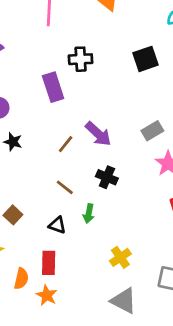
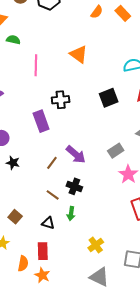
black cross: (107, 177) -> (74, 186), moved

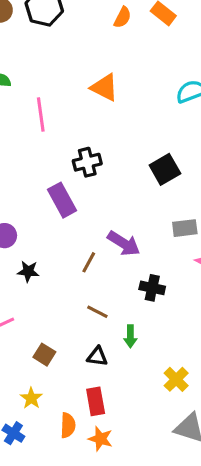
black square: (109, 98) -> (165, 169), moved
gray rectangle: (116, 151) -> (185, 228), turned 35
black cross: (74, 186) -> (152, 288), moved

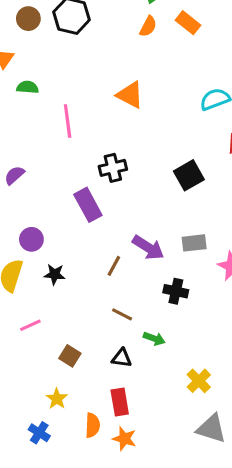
gray rectangle: (185, 228) -> (194, 243), moved
green arrow: (130, 336) -> (154, 339), turned -70

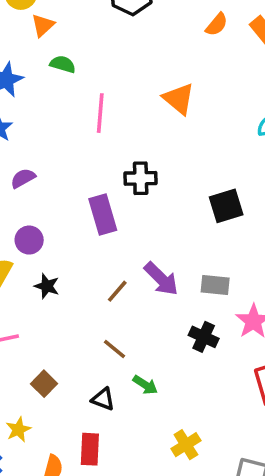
purple semicircle: (14, 175) -> (23, 178), moved
black cross: (176, 291) -> (204, 337), moved

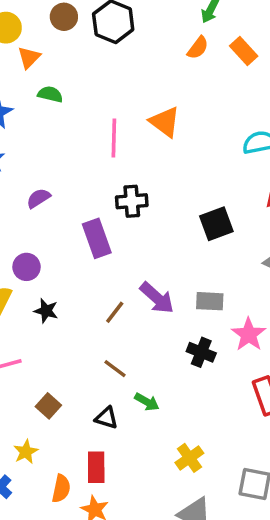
pink line: (100, 113) -> (114, 138), moved
purple semicircle: (23, 178) -> (38, 198), moved

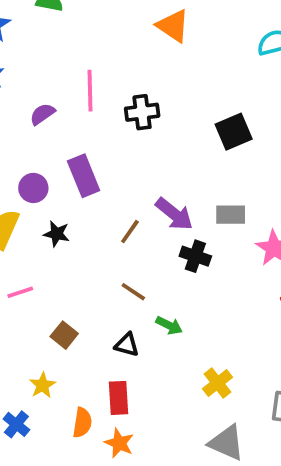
pink line: (114, 138) -> (90, 91), moved
purple rectangle: (97, 238) -> (84, 176), moved
black cross: (201, 352) -> (195, 256), moved

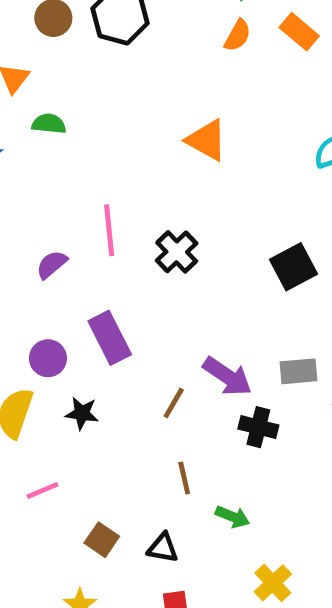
black cross: (142, 112) -> (177, 252), turned -32
brown line: (133, 292) -> (184, 478), turned 48
black triangle: (127, 345) -> (163, 548), moved
yellow cross: (218, 383) -> (273, 583), moved

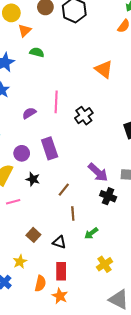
brown line: (174, 403) -> (64, 190), moved
pink line: (42, 491) -> (13, 202), moved
green arrow: (233, 517) -> (91, 233), turned 112

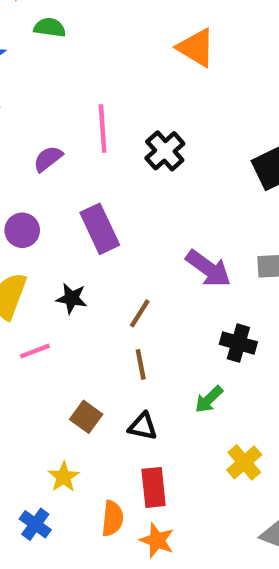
purple circle: (22, 153) -> (22, 230), moved
black cross: (108, 196) -> (238, 343), moved
brown line: (73, 213) -> (141, 364), moved

